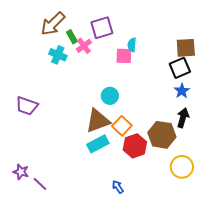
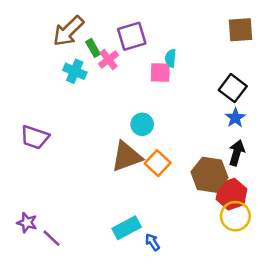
brown square: (186, 48) -> (241, 30), moved
black square: (180, 68) -> (233, 88), turned -30
cyan rectangle: (98, 144) -> (127, 228), moved
red hexagon: (135, 146) -> (231, 194), moved

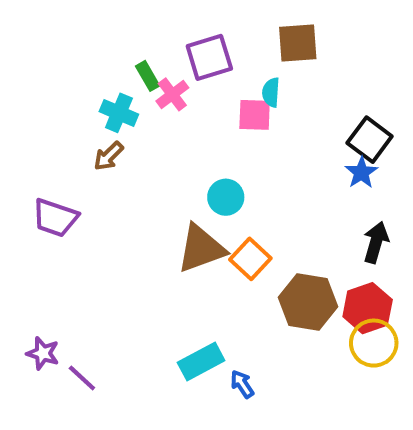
brown square: (241, 30) -> (298, 43), moved
brown arrow: (68, 31) -> (109, 156), moved, size x0.6
blue star: (235, 118) -> (361, 173), moved
brown hexagon: (209, 175) -> (308, 302), moved

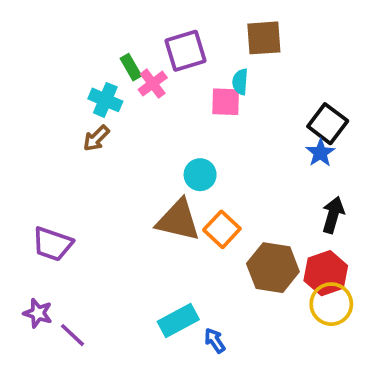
purple trapezoid: (55, 218) -> (52, 244), moved
brown triangle: (201, 249) -> (178, 220), turned 33

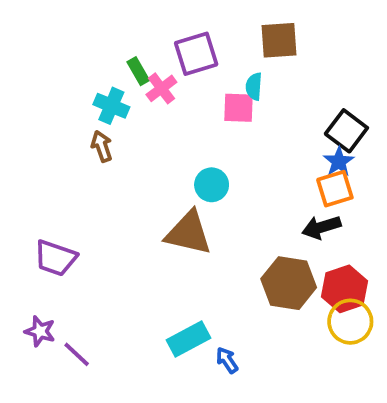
brown arrow: (96, 138) -> (102, 146), turned 116
black arrow: (333, 215) -> (321, 227), moved, turned -123
orange square: (222, 229) -> (335, 189), moved, turned 30

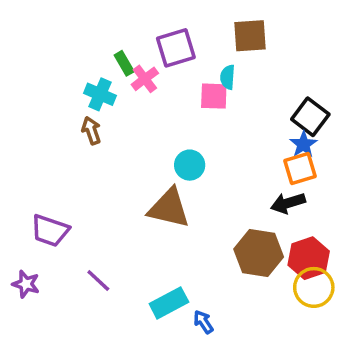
purple star: (40, 331) -> (26, 284), moved
purple line: (77, 354) -> (98, 281), moved

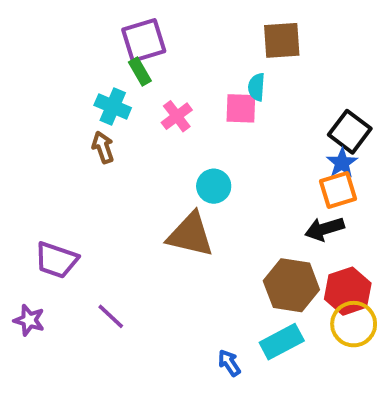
purple square: (176, 48) -> (144, 40), moved
pink cross: (145, 79) -> (177, 116), moved
cyan rectangle: (169, 303) -> (282, 342), moved

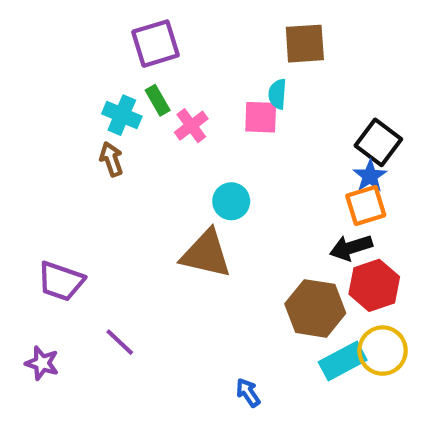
green rectangle: (140, 71) -> (158, 100), moved
red hexagon: (348, 291) -> (374, 285), moved
purple star: (29, 320) -> (42, 363), moved
cyan rectangle: (282, 342) -> (343, 361), moved

